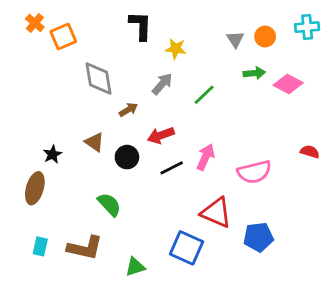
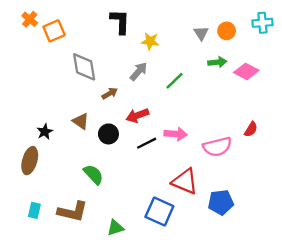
red semicircle: (310, 152) -> (251, 129), moved, turned 105
pink arrow: (206, 157) -> (176, 134), turned 70

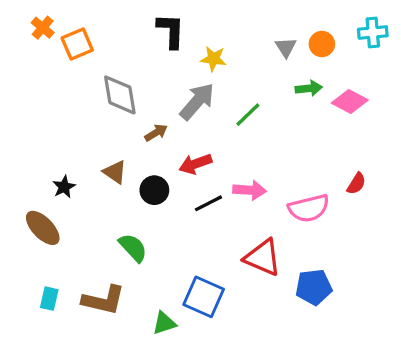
gray arrow: (139, 71) -> (197, 101), size x1.4
brown ellipse: (30, 161) -> (43, 228), turned -60
blue square: (159, 212) -> (204, 297), moved

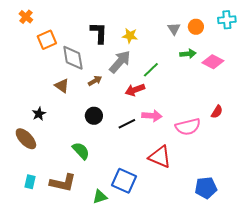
black L-shape: (171, 31) -> (99, 33), moved
orange square: (77, 44) -> (47, 40), moved
red arrow: (195, 164) -> (135, 90), moved
brown triangle: (115, 172) -> (62, 86), moved
blue pentagon: (314, 287) -> (206, 188), moved

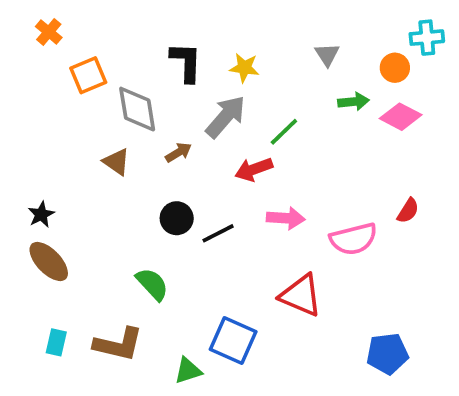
orange circle: (196, 27) -> (395, 68), moved
black star: (39, 114) -> (41, 214), moved
black line: (127, 124) -> (218, 233), moved

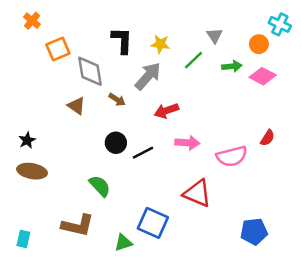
cyan cross: (427, 38) -> (280, 24), turned 30
green line: (284, 132) -> (194, 60), moved
brown arrow: (179, 152) -> (117, 100), turned 63
brown ellipse: (49, 261) -> (32, 171), turned -36
cyan rectangle: (56, 342) -> (23, 239), moved

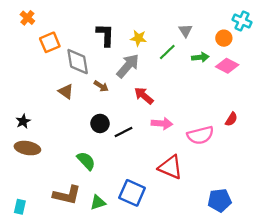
red arrow: (166, 111) -> (144, 96), turned 60
green triangle: (123, 243) -> (98, 202), moved

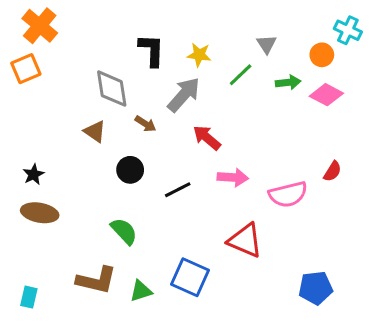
orange cross: (27, 18) -> (40, 26), size x1.6
orange square: (50, 42) -> (26, 69), moved
black circle: (100, 123) -> (130, 170), moved

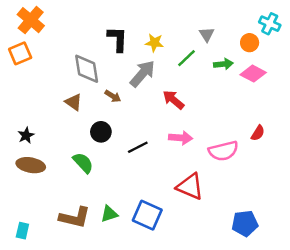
red arrow: (207, 138) -> (173, 100), moved
green semicircle: (124, 231) -> (83, 163), moved
green triangle: (141, 291) -> (109, 214), moved

